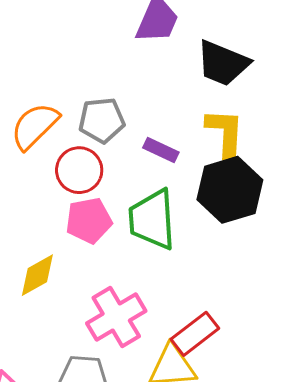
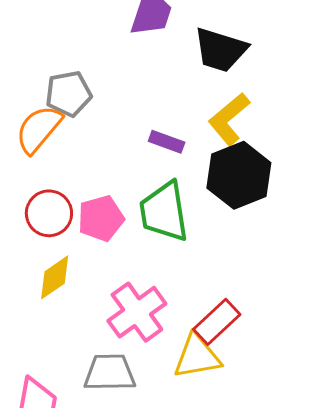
gray pentagon: (102, 120) -> (68, 94), moved
yellow L-shape: (225, 133) -> (229, 119), turned -128
red circle: (79, 170) -> (49, 213), moved

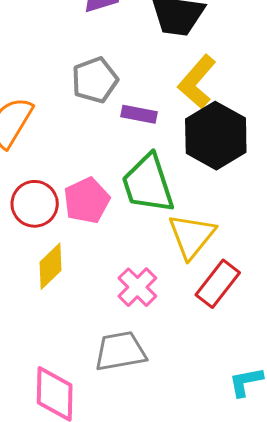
gray pentagon: (68, 94) -> (95, 80), moved
pink cross: (137, 312) -> (137, 287), size x0.7
yellow triangle: (197, 356) -> (192, 236), moved, turned -32

